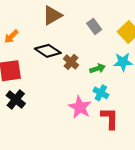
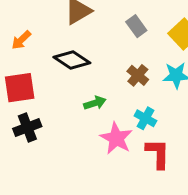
brown cross: (71, 62) -> (138, 75), moved
green arrow: (98, 69) -> (95, 103), moved
black cross: (16, 99) -> (27, 128), turned 30

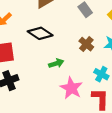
cyan cross: (145, 118) -> (101, 74), moved

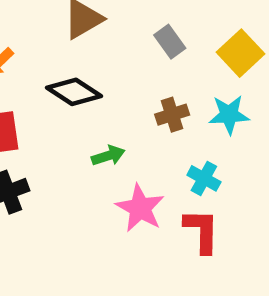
brown cross: (86, 44) -> (172, 115), turned 32

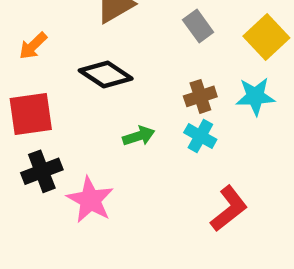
cyan cross: (204, 178) -> (200, 136), moved
pink star: (140, 208) -> (90, 200), moved
red L-shape: (202, 231) -> (229, 209), turned 51

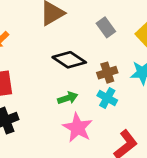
black diamond: (106, 74) -> (69, 60), moved
pink star: (90, 200) -> (78, 128), moved

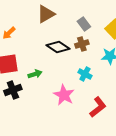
brown cross: (107, 73) -> (82, 44), moved
green arrow: (68, 98) -> (35, 74), moved

